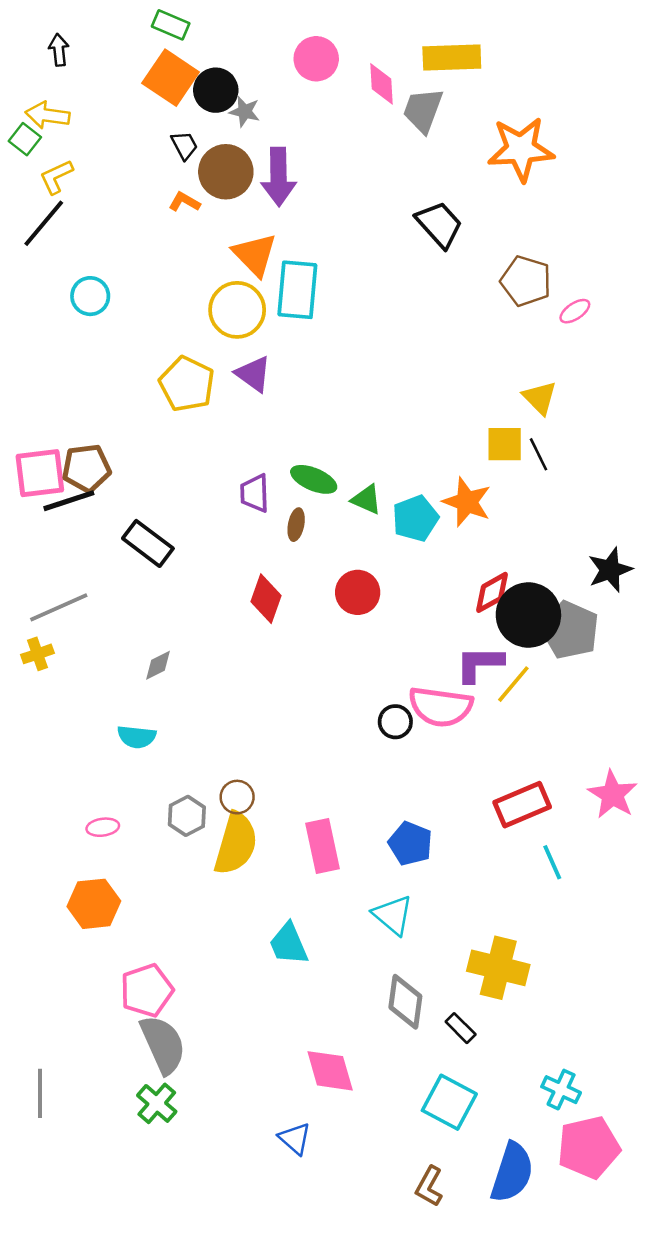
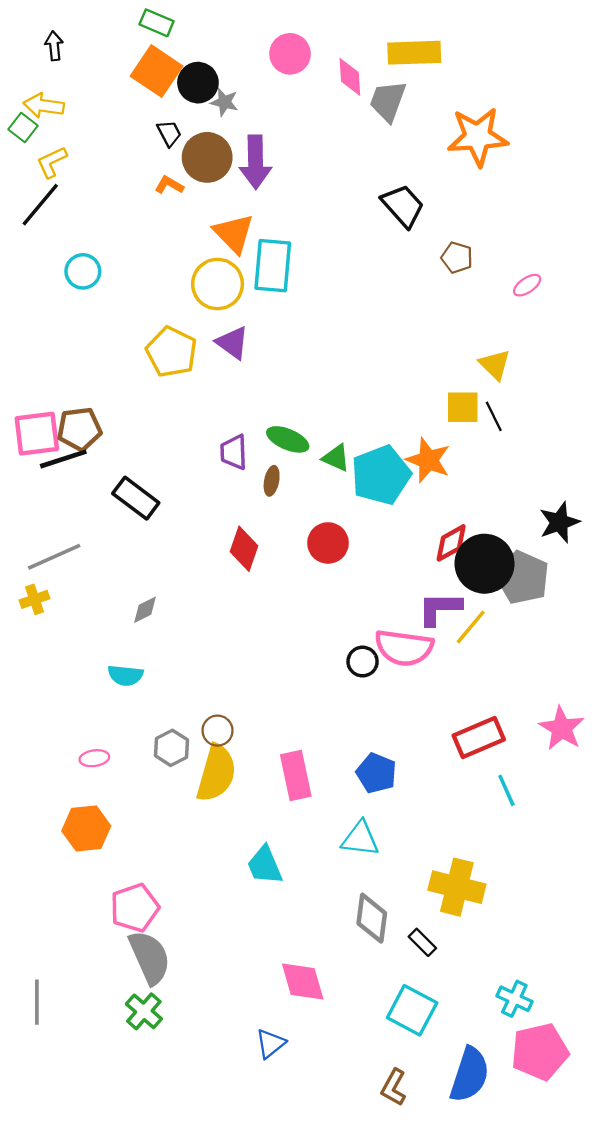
brown pentagon: (526, 281) -> (457, 258), moved, size x0.7
cyan pentagon: (415, 518) -> (381, 475), size x1.4
cyan triangle: (393, 915) -> (360, 839), turned -33
blue triangle: (295, 1139) -> (270, 1044), turned 40

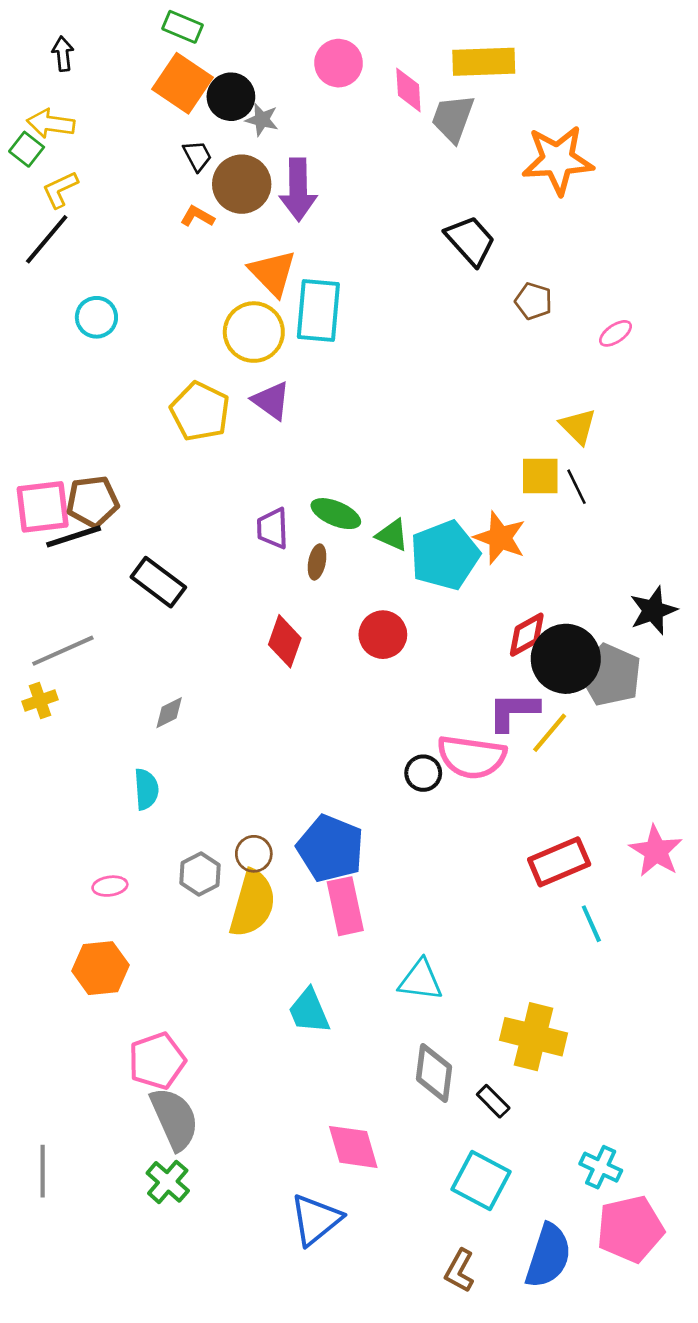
cyan semicircle: (125, 675) -> (146, 789), turned -100
blue pentagon: (376, 773) -> (330, 848), moved, size x1.4
blue triangle: (270, 1044) -> (316, 1220), size x1.5

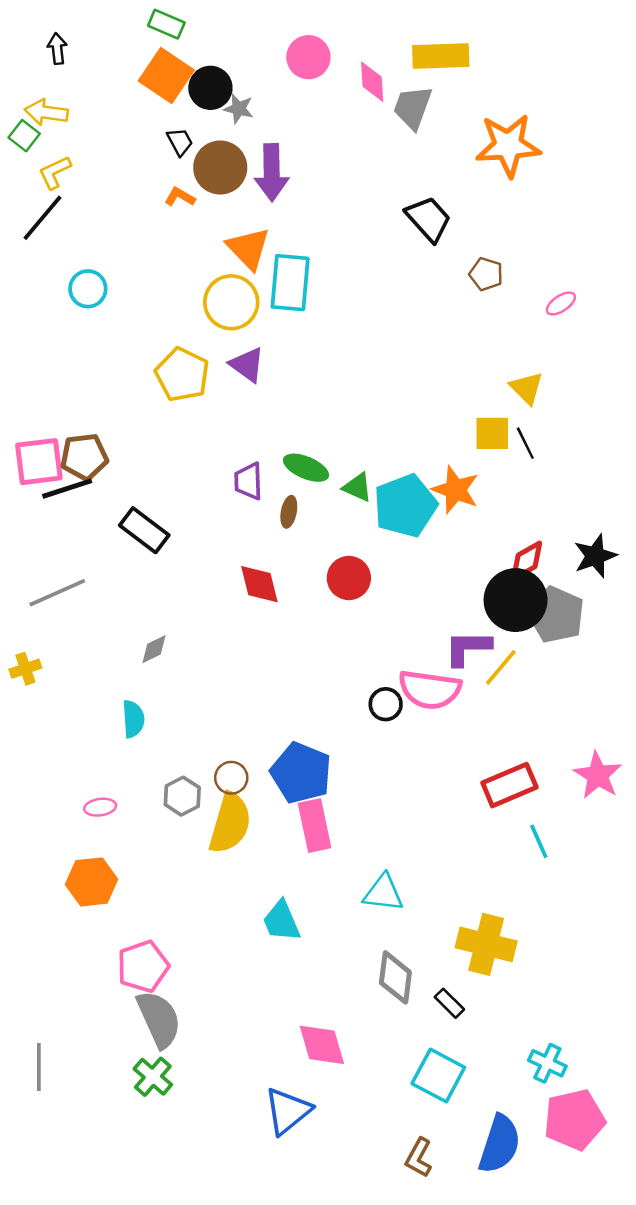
red diamond: (527, 635) -> (527, 561), moved
red diamond: (285, 641) -> (259, 584), turned -33
yellow cross: (40, 700) -> (25, 669), moved

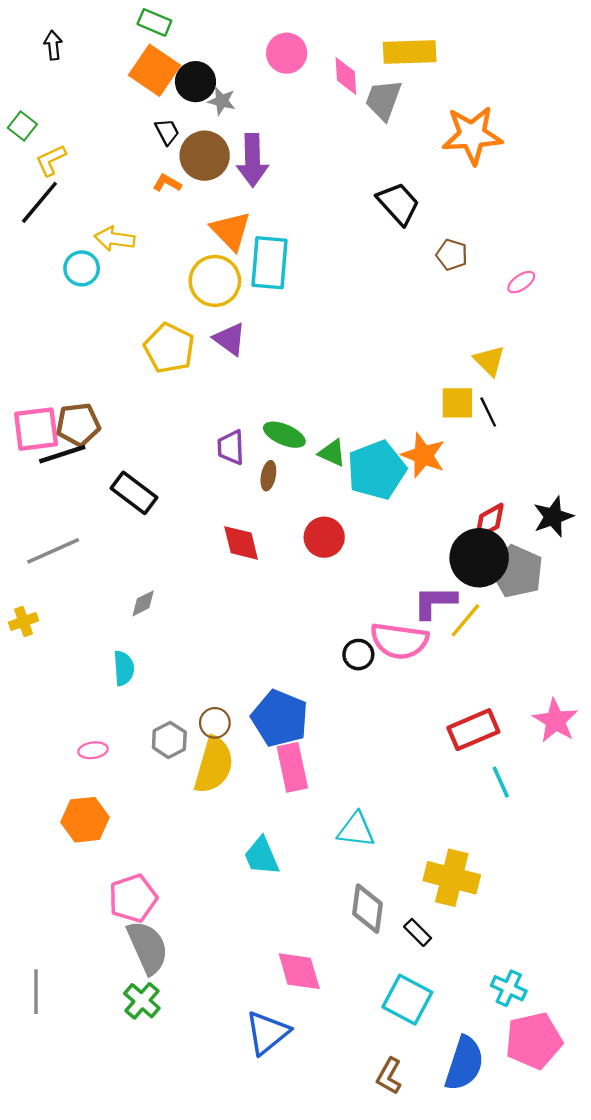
yellow arrow: (46, 112) -> (115, 239), moved

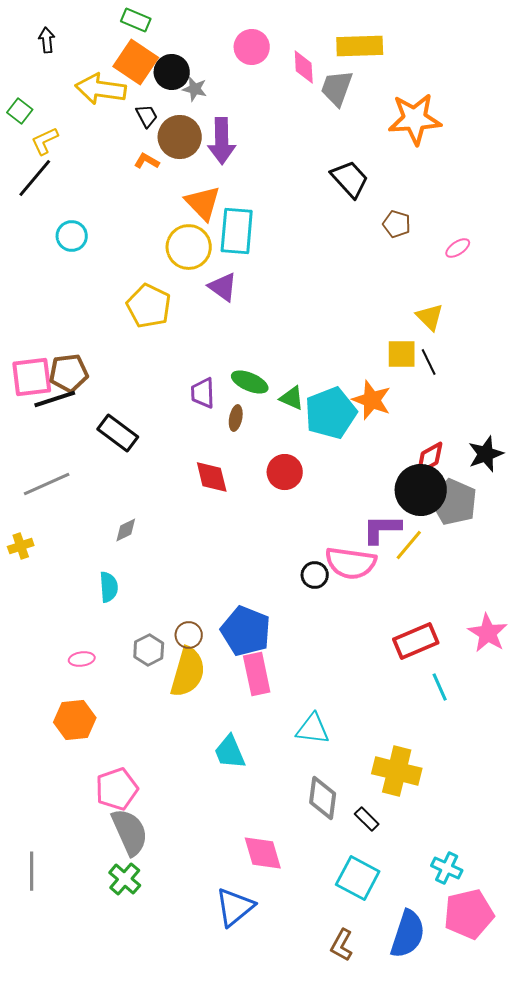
yellow arrow: (115, 239) -> (101, 89), moved, size x1.4
purple triangle: (230, 339) -> (223, 287), moved

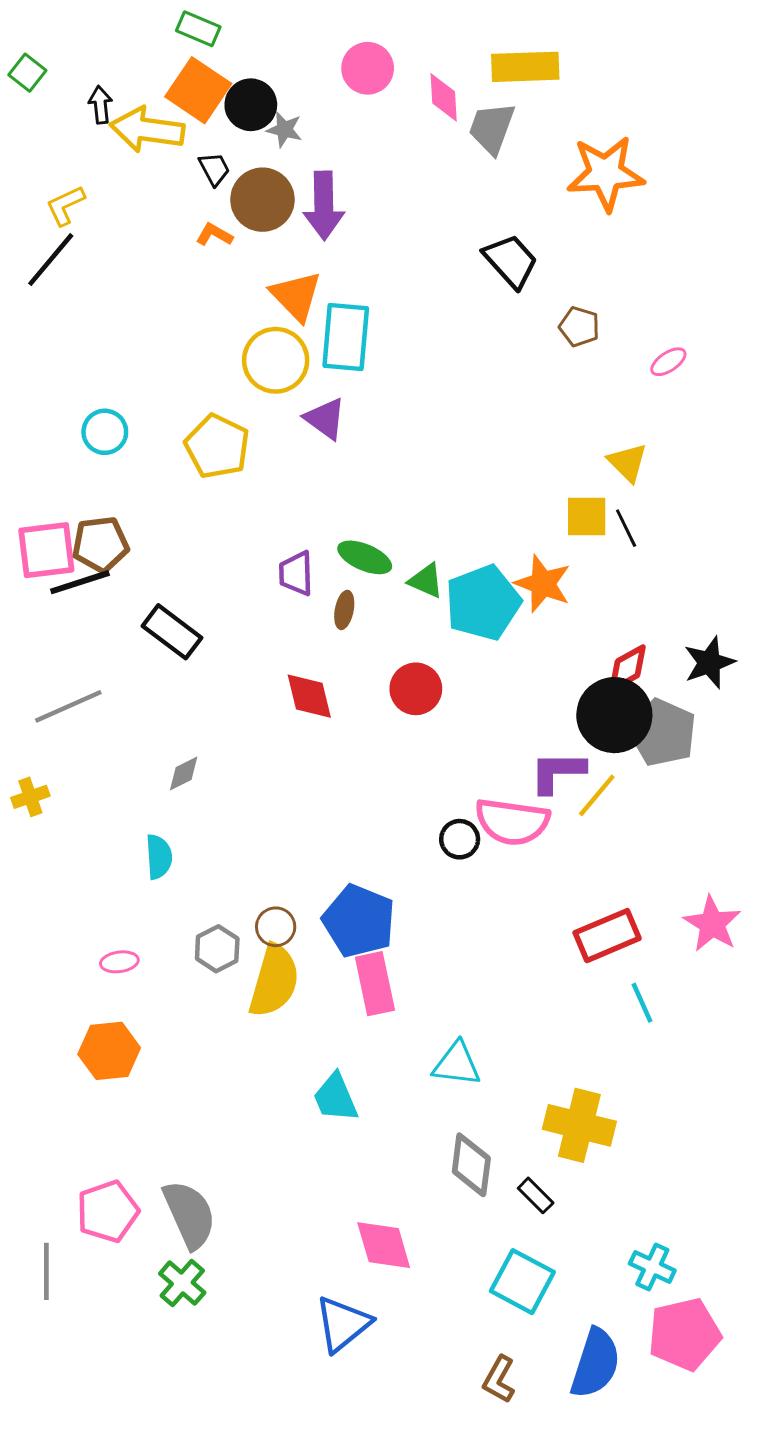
black arrow: (47, 40) -> (100, 105), moved
green square: (20, 111) -> (27, 73), moved
cyan circle: (72, 236) -> (105, 432), moved
pink pentagon: (117, 789) -> (108, 1212), moved

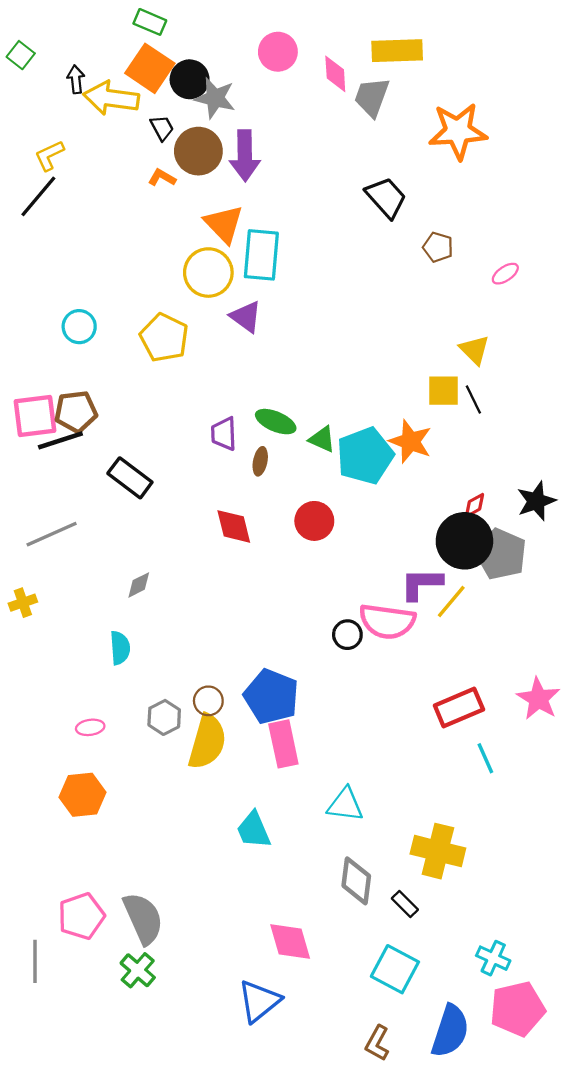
gray star: (284, 130) -> (215, 98), size x1.5
red diamond: (628, 668) -> (474, 505), size x0.7

